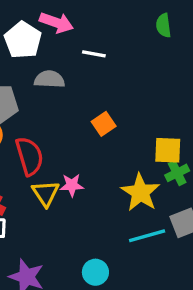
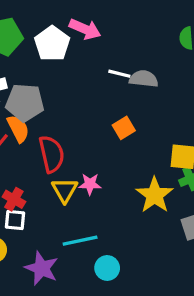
white line: (94, 54) -> (119, 74), moved
gray semicircle: (49, 79) -> (144, 79), moved
cyan line: (147, 236) -> (80, 241), moved

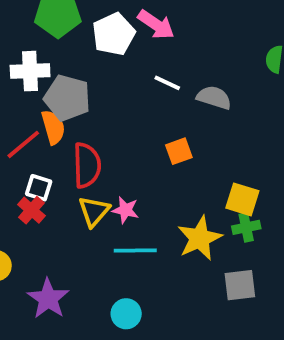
white line: (119, 74) -> (167, 83), moved
white square: (15, 220) -> (39, 188), moved
cyan line: (80, 241) -> (135, 251), moved

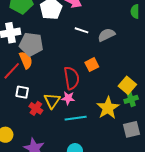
gray semicircle: (214, 98) -> (106, 35), turned -36
red semicircle: (87, 165) -> (72, 78), moved
yellow square: (242, 199) -> (127, 85), turned 30
red cross: (31, 210) -> (36, 108), moved

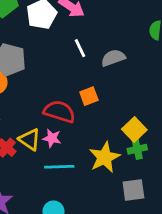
white line: (82, 30) -> (80, 48), turned 40
red semicircle: (72, 78) -> (59, 112), turned -70
yellow triangle: (52, 101) -> (30, 139), turned -36

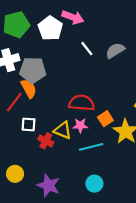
orange square: (89, 96) -> (105, 119), moved

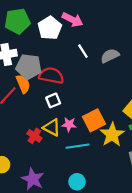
red semicircle: (82, 103) -> (51, 76), moved
orange square: (105, 119) -> (94, 120), size x1.5
white square: (29, 124) -> (53, 100), moved, turned -32

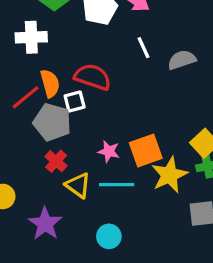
gray pentagon: (29, 67) -> (52, 122), moved
white square: (53, 100) -> (75, 101), moved
yellow triangle: (52, 127) -> (78, 185), moved

